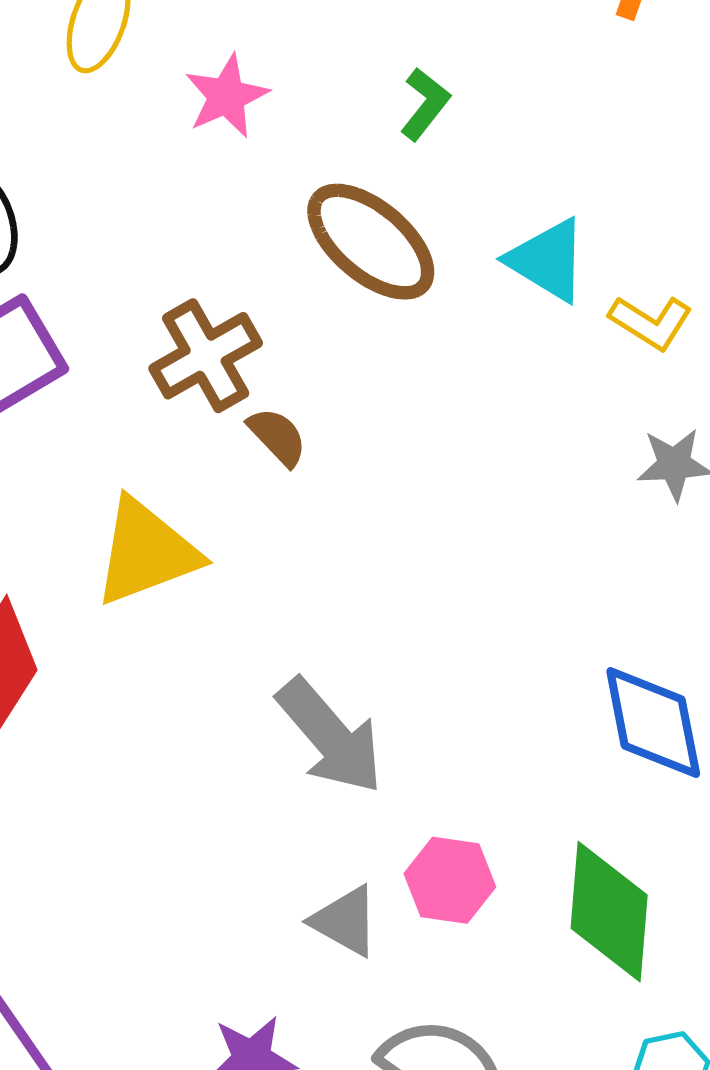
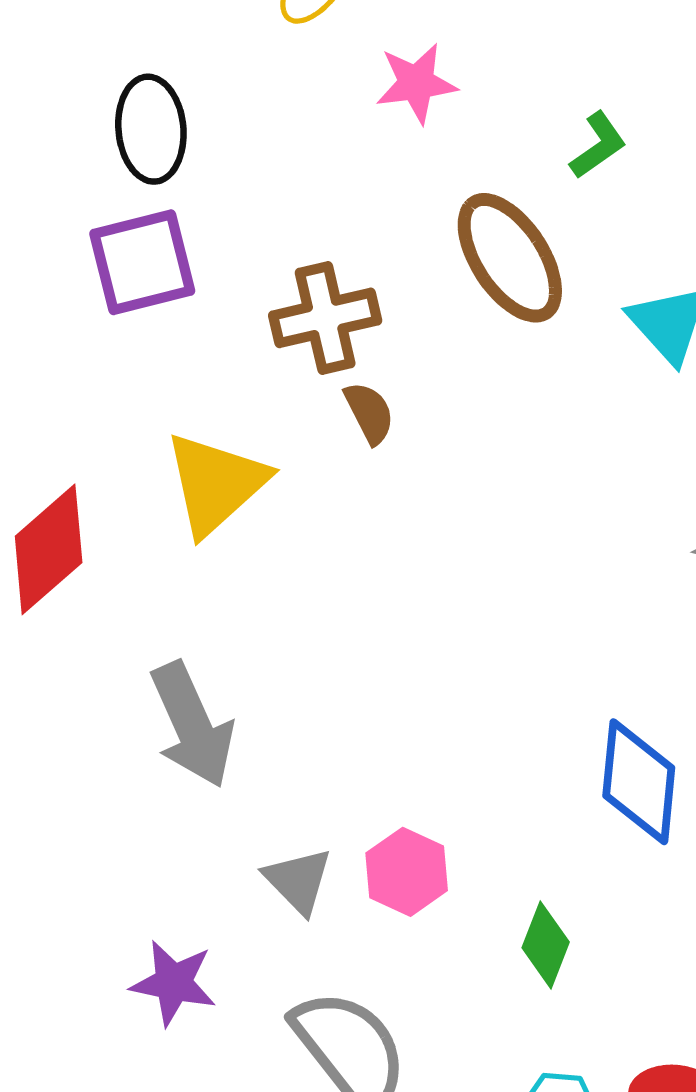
yellow triangle: (146, 552) -> (216, 484), turned -38
gray arrow: (330, 736) -> (192, 725), moved
green diamond: (609, 912) -> (546, 945), size x0.6

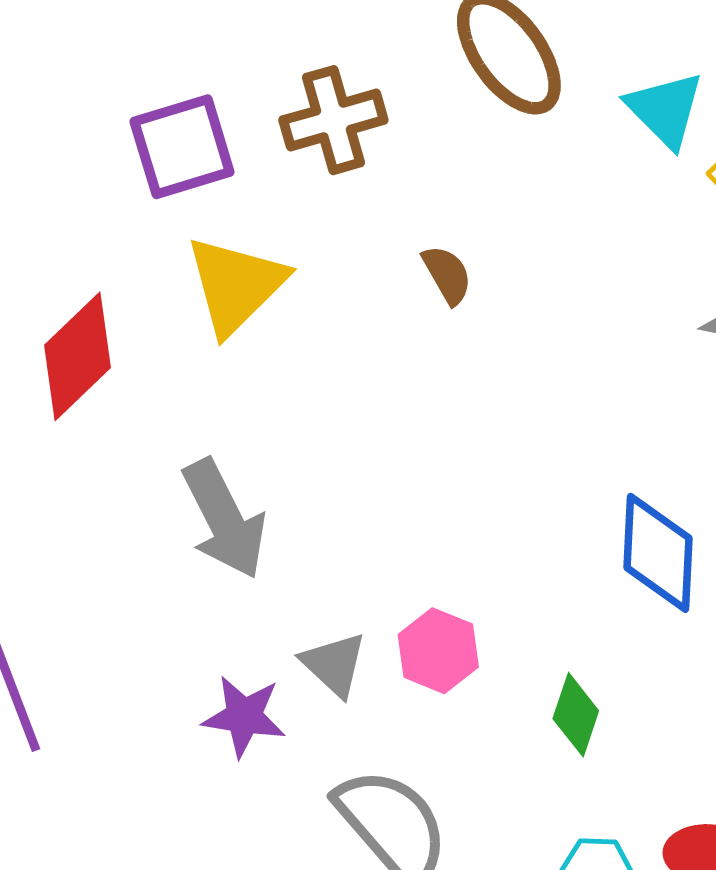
purple square: (142, 262) -> (182, 147), moved
brown semicircle: (369, 413) -> (447, 275), moved
purple star: (173, 983) -> (244, 716), moved

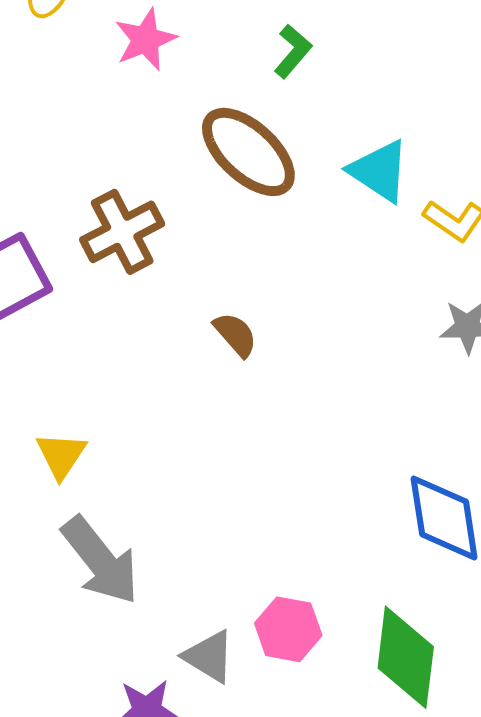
yellow triangle: (236, 285) -> (61, 455), moved, size x0.6
green diamond: (576, 715) -> (406, 657), size x1.6

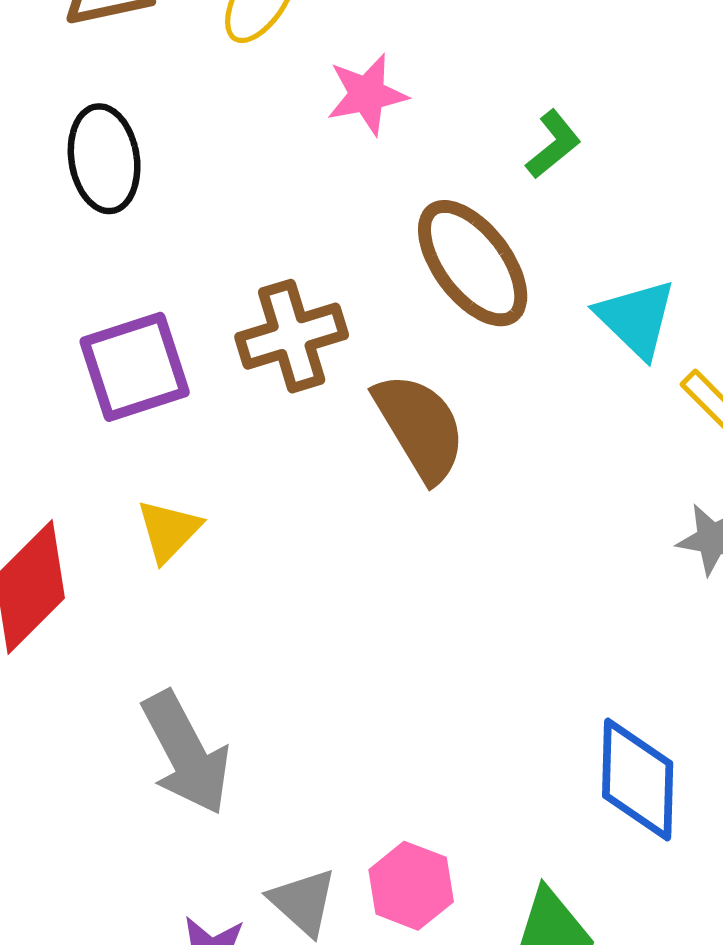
brown semicircle: (235, 334) -> (420, 427), moved, size x1.8
yellow triangle: (61, 455) -> (169, 531), moved

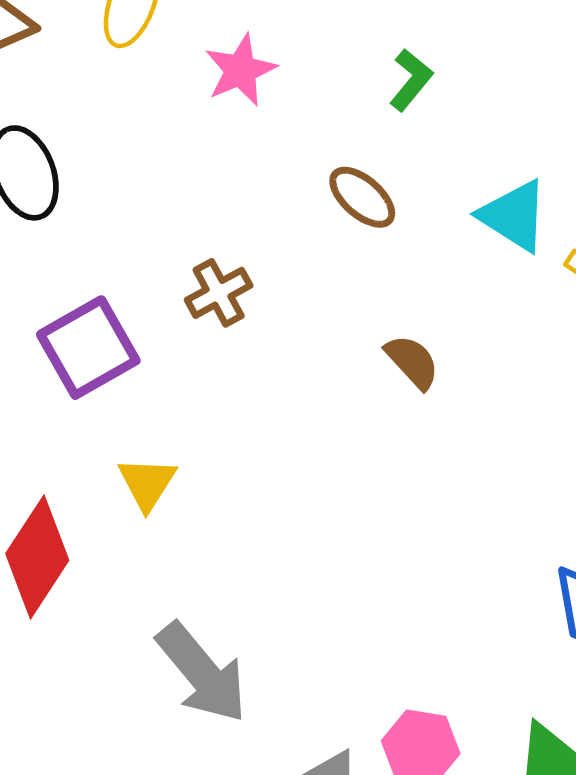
brown ellipse: (473, 263) -> (362, 197), size x0.6
brown cross: (292, 336) -> (219, 293), size x0.7
brown semicircle: (420, 427) -> (412, 362), moved, size x0.6

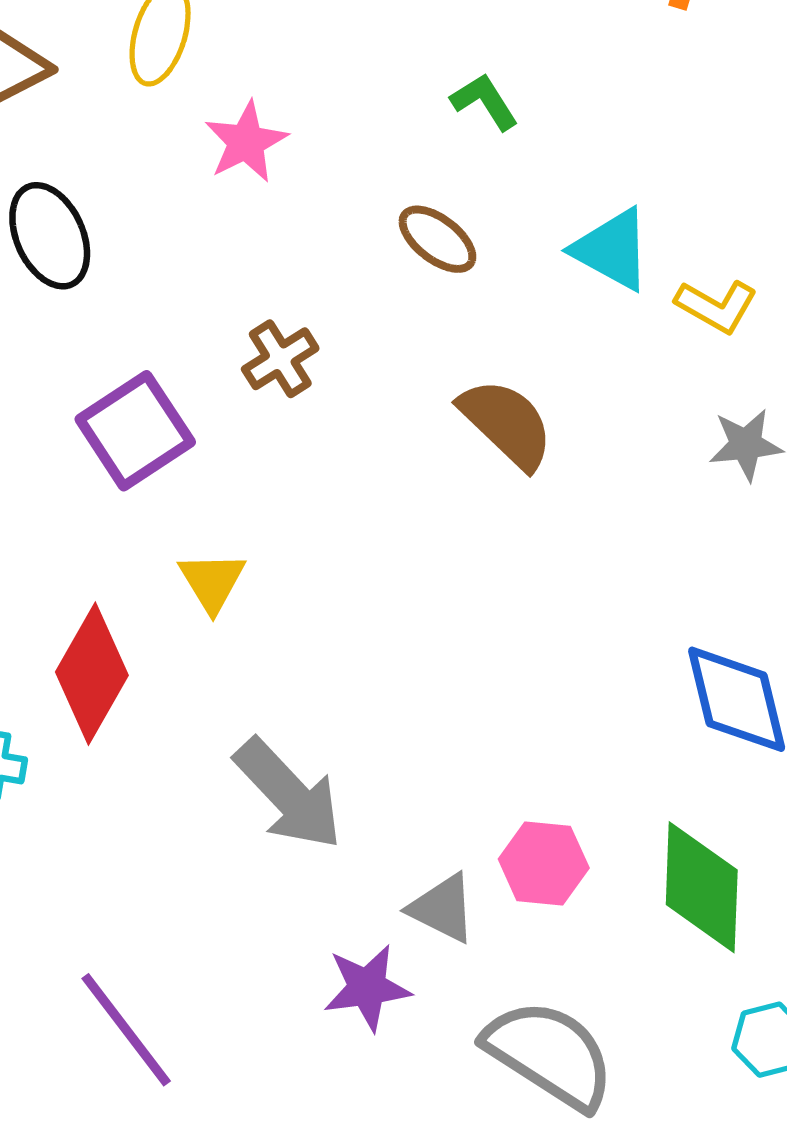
pink star: (240, 70) -> (246, 142), moved
green L-shape: (411, 80) -> (485, 102), turned -68
brown semicircle: (412, 362) -> (507, 424), size x1.5

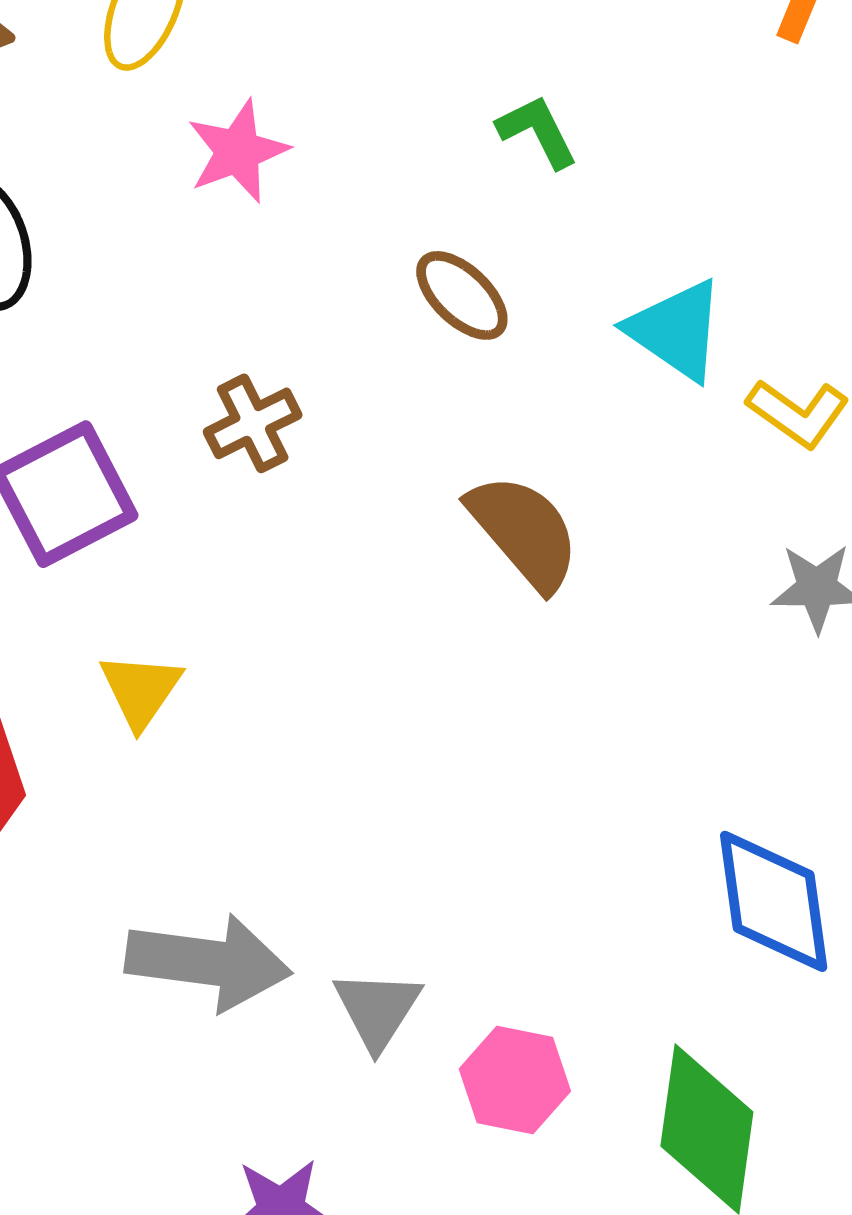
gray arrow: (289, 794) -> (208, 962), turned -45
gray triangle: (443, 908) -> (377, 1009), moved, turned 30

